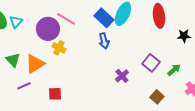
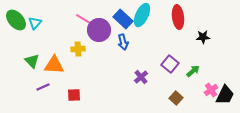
purple circle: (48, 29) -> (99, 30), moved
yellow cross: (59, 48) -> (78, 49), turned -32
orange triangle: (35, 64) -> (54, 65), turned 35

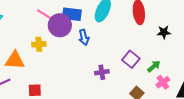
blue rectangle: (123, 19) -> (72, 14), moved, turned -36
purple cross: (141, 77) -> (102, 72), turned 32
pink cross: (211, 90) -> (163, 82), moved

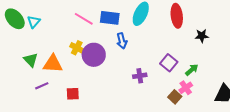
purple circle: (60, 25) -> (94, 55), moved
yellow cross: (39, 44) -> (77, 48), turned 32
pink cross: (163, 82) -> (186, 88), moved

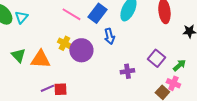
blue rectangle: (110, 18) -> (97, 13), turned -60
purple line: (42, 86) -> (47, 88), moved
pink cross: (186, 88) -> (173, 83), turned -32

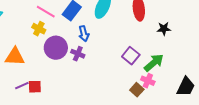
yellow cross: (64, 43) -> (39, 29), moved
green arrow: (179, 65) -> (154, 63), size x1.5
purple cross: (127, 71) -> (78, 54), moved, turned 32

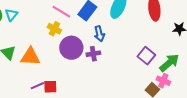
purple cross: (78, 54) -> (93, 54), turned -32

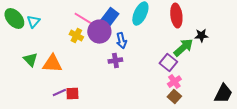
purple circle: (71, 48) -> (99, 32), moved
green arrow: (169, 63) -> (183, 48), moved
pink cross: (163, 81) -> (174, 82), moved, turned 32

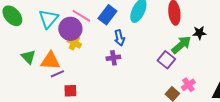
cyan triangle: (33, 22) -> (48, 19), moved, size x1.5
purple circle: (99, 32) -> (70, 29), moved
yellow cross: (76, 36) -> (74, 43), moved
pink cross: (174, 82) -> (188, 85), moved
purple line: (59, 93) -> (57, 74), moved

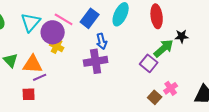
purple cross: (113, 58) -> (96, 61), size x1.6
red square: (70, 91) -> (29, 94), moved

